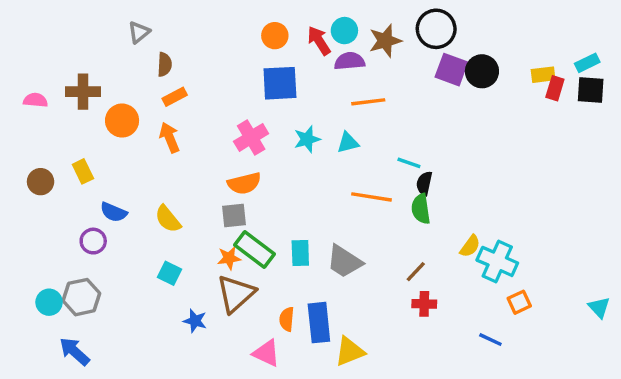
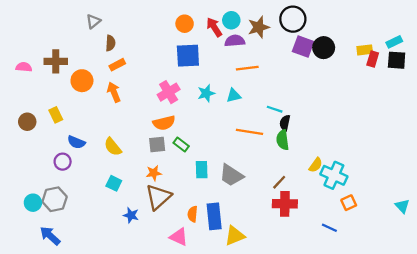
green rectangle: (254, 250) -> (181, 145), moved, size x0.6
red cross: (424, 304) -> (285, 204), size x1.5

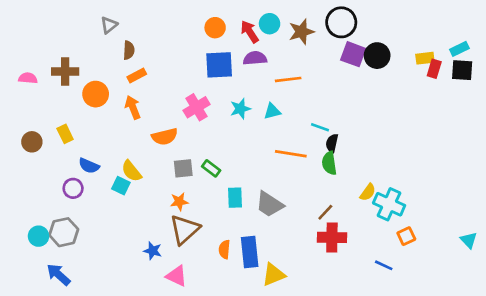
purple semicircle: (235, 41) -> (255, 58), moved
orange semicircle: (164, 123) -> (165, 137), moved
cyan square: (114, 183) -> (121, 186), moved
pink triangle: (179, 237) -> (177, 276), moved

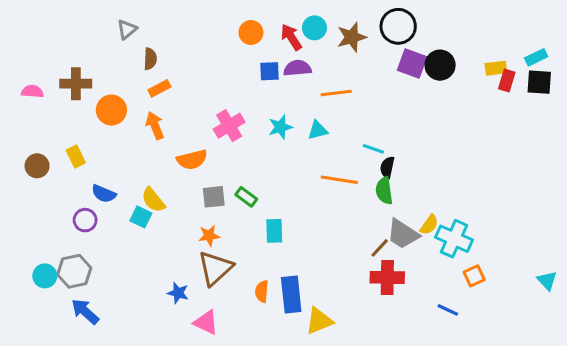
blue square: (219, 65) -> (270, 71), moved, size x0.6
gray trapezoid: (270, 204) -> (403, 234), moved
blue arrow: (58, 275) -> (85, 312), moved

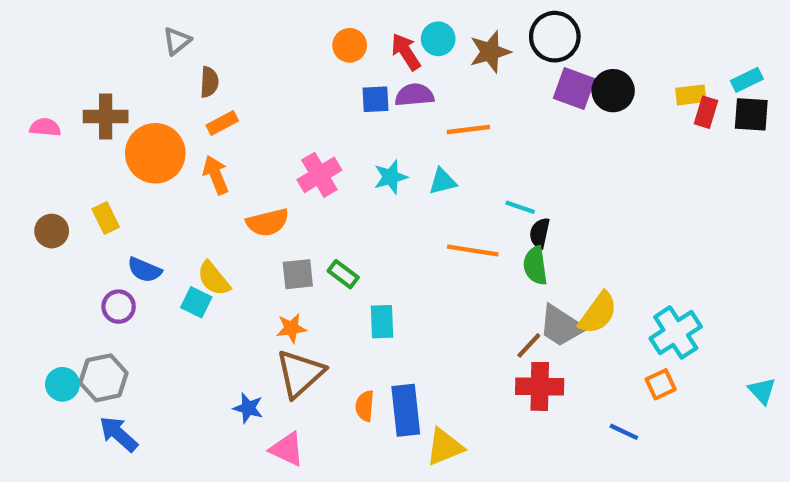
orange circle: (111, 110) -> (155, 153), size x1.4
yellow semicircle: (429, 225) -> (598, 313), size x1.5
cyan cross: (454, 239) -> (676, 332), moved, turned 33

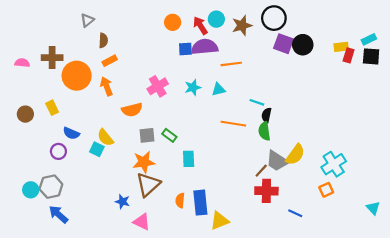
purple semicircle: (414, 95) -> (205, 47), size x1.4
orange star: (291, 328) -> (144, 162), size x1.5
cyan triangle: (762, 391) -> (373, 208), moved
blue line: (624, 432) -> (295, 213), moved

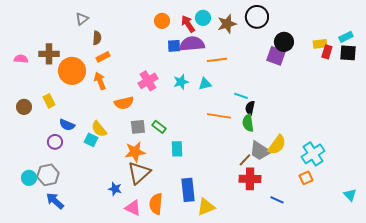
purple square: (284, 44) -> (276, 56), moved
orange semicircle: (180, 200) -> (156, 204), moved, size x1.5

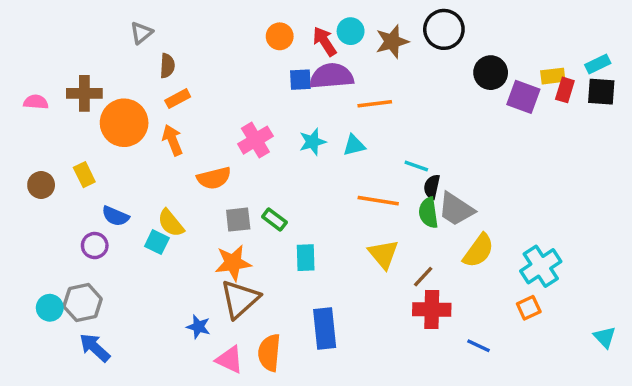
purple square: (276, 56) -> (523, 97), moved
gray trapezoid: (260, 151) -> (456, 209), moved
yellow triangle: (206, 207) -> (383, 254), moved, turned -48

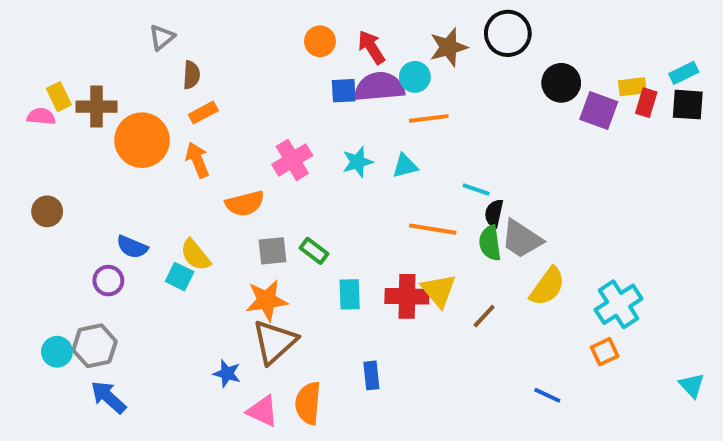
cyan circle: (351, 31) -> (415, 77), moved
yellow rectangle: (84, 175) -> (59, 97), moved
red cross: (432, 309) -> (407, 296), moved
blue rectangle: (325, 328) -> (371, 375), size x0.6

